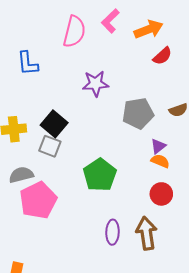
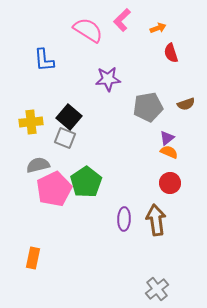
orange arrow: (149, 29) -> (158, 28), size x0.6
pink semicircle: (74, 32) -> (88, 30), turned -72
red semicircle: (162, 56) -> (171, 53), turned 114
green pentagon: (100, 175) -> (86, 182), moved

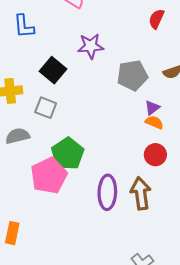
red semicircle: (171, 53) -> (156, 19), turned 42
black square: (69, 117) -> (53, 70), moved
pink pentagon: (54, 189) -> (49, 176), moved
purple ellipse: (124, 219) -> (107, 192), size x1.4

